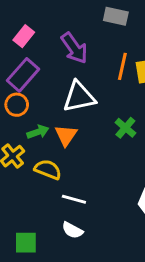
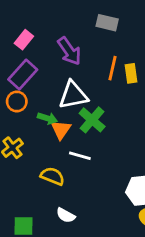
green cross: (125, 128) -> (92, 120), moved, size x1.4
green arrow: (38, 132) -> (47, 118), moved, turned 36
yellow semicircle: (48, 169) -> (52, 176), moved
white line: (74, 199) -> (80, 156), moved

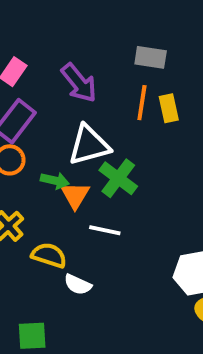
gray rectangle: (107, 23) -> (151, 57), moved
yellow semicircle: (52, 176) -> (49, 255), moved
white semicircle: (66, 215) -> (78, 284), moved

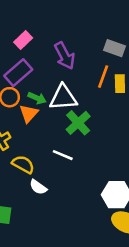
green arrow: (55, 181) -> (37, 98), moved
orange triangle: (75, 195) -> (29, 113), moved

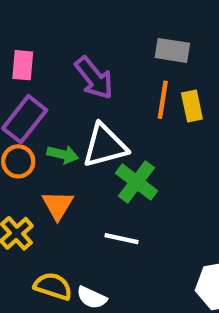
pink rectangle: (23, 40) -> (23, 65), turned -30
orange triangle: (29, 113) -> (58, 205), moved
yellow semicircle: (23, 164) -> (53, 286), moved

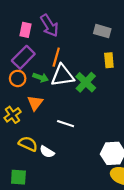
purple arrow: (94, 78) -> (49, 26), moved
orange line: (163, 100) -> (56, 57), moved
green cross: (136, 182) -> (86, 82), moved

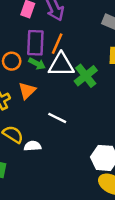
purple rectangle: (23, 57) -> (35, 43), moved, turned -50
white semicircle: (47, 152) -> (33, 146), turned 136

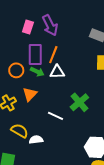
white triangle: (61, 65) -> (57, 72), size x0.7
green cross: (86, 76) -> (79, 102), moved

